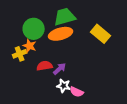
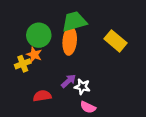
orange ellipse: (61, 34) -> (70, 41), turned -70
red semicircle: (45, 66) -> (42, 96), moved
white star: (64, 86) -> (82, 87), moved

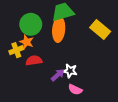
purple arrow: (69, 81) -> (58, 75), moved
red semicircle: (42, 96) -> (34, 61), moved

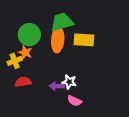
yellow rectangle: (100, 29) -> (84, 40), moved, turned -36
red semicircle: (34, 61) -> (23, 82), moved
purple arrow: (58, 75) -> (57, 86), turned -136

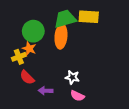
yellow rectangle: (84, 40) -> (89, 17), moved
red semicircle: (23, 82) -> (27, 77), turned -126
purple arrow: (57, 86) -> (46, 91), moved

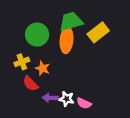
yellow rectangle: (89, 17) -> (98, 32), moved, turned -42
orange star: (29, 49) -> (43, 68), moved
white star: (72, 77) -> (67, 99), moved

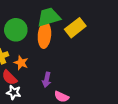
purple arrow: (50, 98) -> (47, 80), moved, turned -80
white star: (67, 99) -> (14, 92), moved

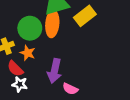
green circle: (16, 30) -> (30, 28), moved
purple arrow: (47, 80) -> (55, 71), size x1.5

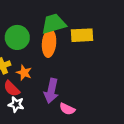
yellow rectangle: (85, 16) -> (82, 35), turned 35
green circle: (30, 28) -> (17, 37), moved

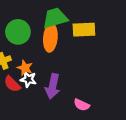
white star: (16, 104) -> (28, 79), moved
pink semicircle: (67, 109) -> (82, 105), moved

